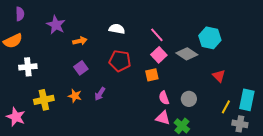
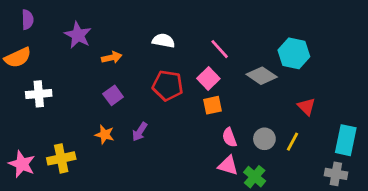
pink square: (159, 55) -> (208, 79), moved
yellow cross: (44, 100) -> (61, 158), moved
yellow line: (226, 107) -> (292, 142), moved

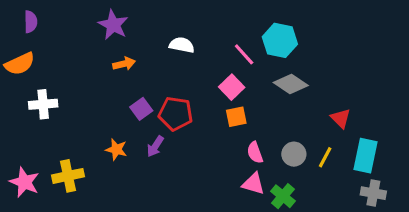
purple star: (78, 35) -> (113, 25), moved
cyan hexagon: (294, 53) -> (280, 40), moved
red pentagon: (168, 86) -> (175, 114), moved
purple square: (113, 95) -> (141, 109), moved
cyan rectangle: (346, 140) -> (366, 156), moved

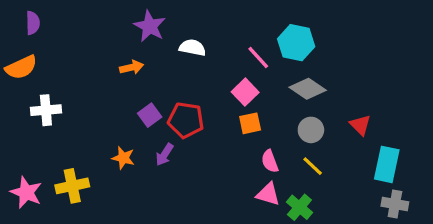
purple star: (113, 25) -> (150, 26), moved
gray circle: (294, 154) -> (311, 130), moved
yellow line: (325, 157) -> (313, 166), moved, turned -75

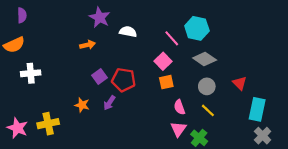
pink triangle: (268, 194) -> (178, 129), turned 49
gray cross: (395, 204) -> (263, 136), turned 35

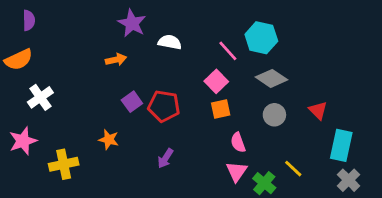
white cross: (31, 73) -> (40, 97), turned -30
purple arrow: (109, 103) -> (165, 158), moved
yellow line: (208, 110) -> (293, 169), moved
pink star: (18, 128) -> (23, 141), moved, turned 30

